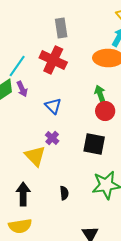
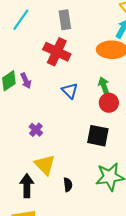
cyan line: (17, 66) -> (21, 20), moved
blue triangle: (53, 106) -> (70, 91), moved
purple cross: (52, 138) -> (36, 130), moved
yellow triangle: (35, 156) -> (45, 165), moved

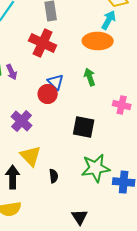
red circle: (109, 103) -> (48, 94), moved
purple cross: (36, 130) -> (22, 121), size x1.5

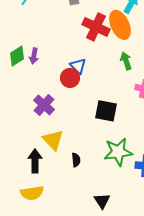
orange ellipse: (98, 41) -> (120, 25), turned 64
red cross: (43, 43) -> (96, 27), moved
purple arrow: (12, 72) -> (34, 56), turned 35
green arrow: (90, 77) -> (126, 61), moved

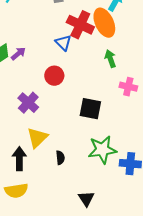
purple arrow: (34, 56) -> (18, 54), turned -140
blue triangle: (78, 66) -> (63, 43), moved
yellow triangle: (53, 140) -> (37, 138), turned 30

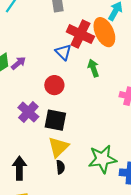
green arrow: (110, 59) -> (93, 68), moved
black square: (90, 109) -> (55, 120), moved
yellow triangle: (37, 138) -> (58, 147), moved

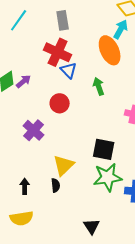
red cross: (80, 34) -> (58, 52), moved
black square: (55, 120) -> (104, 149), moved
black semicircle: (60, 167) -> (56, 185), moved
black arrow: (19, 168) -> (25, 186), size x0.7

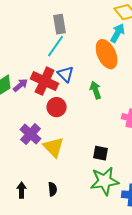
cyan line: (19, 20) -> (56, 46), moved
red cross: (58, 52) -> (45, 81), moved
black square: (104, 149) -> (101, 153), size x0.7
yellow triangle: (64, 165) -> (54, 147), moved, turned -30

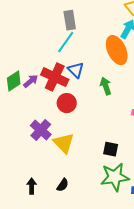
black semicircle: (53, 189) -> (63, 185), turned 40

